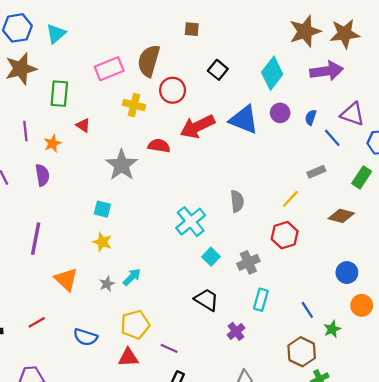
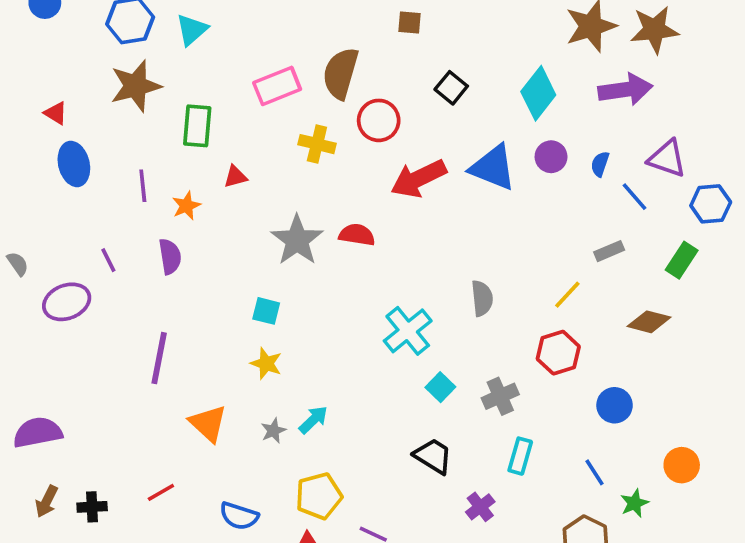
red triangle: (83, 125) -> (235, 177), turned -49
red semicircle: (159, 146) -> (357, 235), moved
blue circle: (347, 273) -> (615, 405), moved

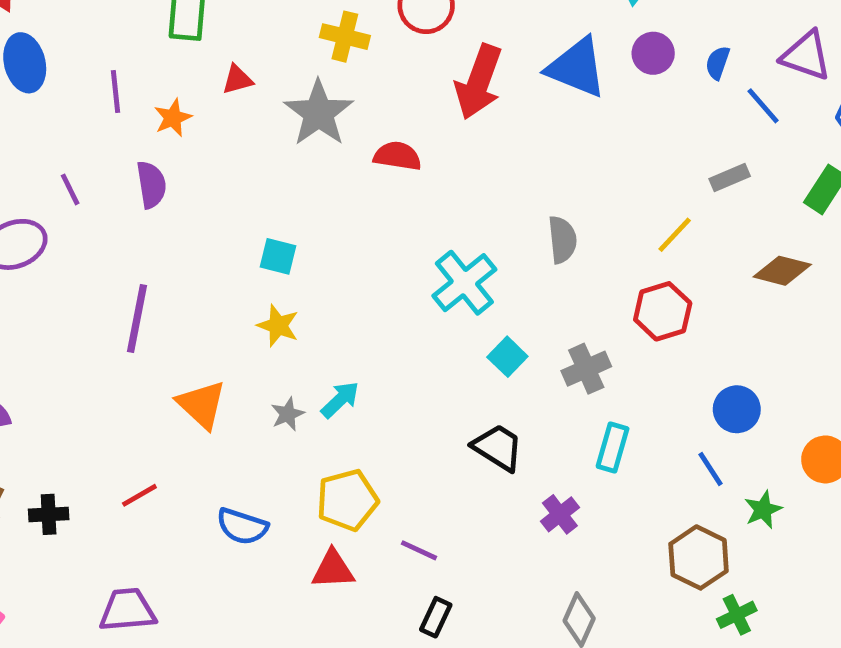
red arrow: (419, 178) -> (479, 82), turned -44
gray star: (297, 240) -> (319, 113), moved
blue circle: (615, 405) -> (737, 409), moved

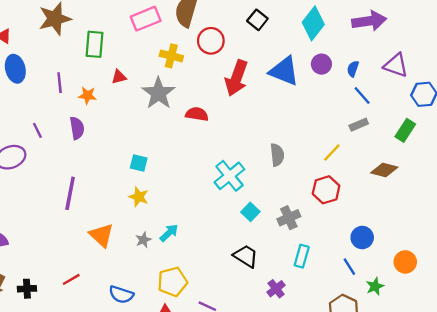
blue line: (763, 106) -> (362, 95), moved
orange star: (173, 118) -> (87, 95), turned 30

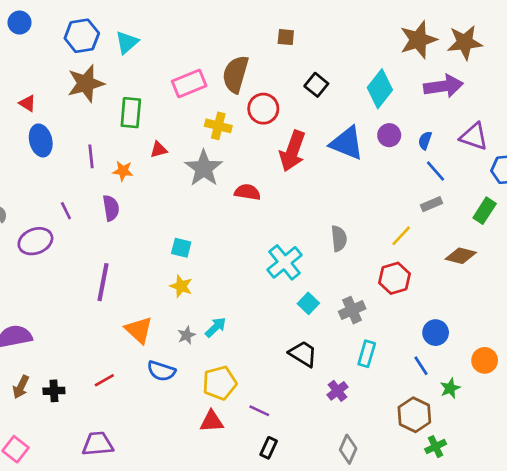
blue semicircle: (121, 295) -> (161, 371), moved

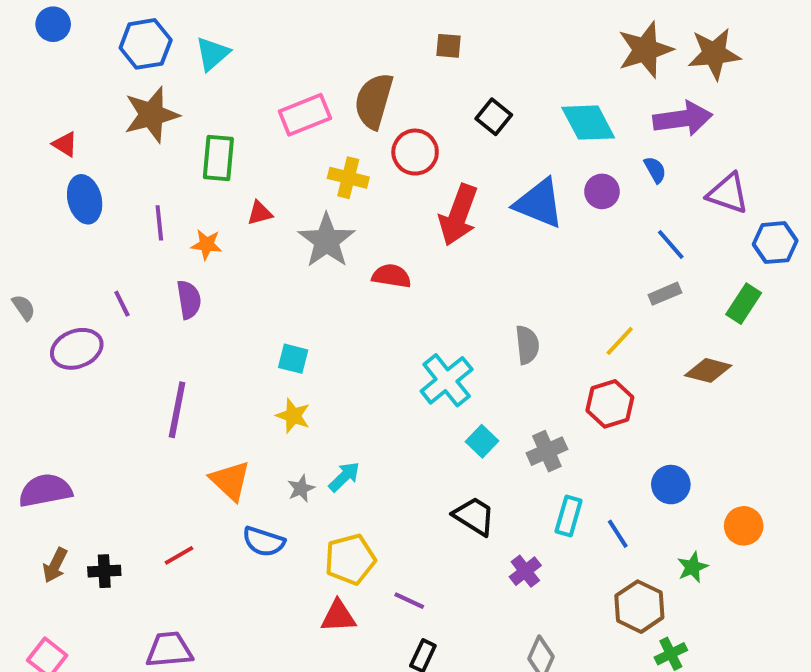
cyan diamond: (380, 89) -> (588, 123), turned -66
blue semicircle: (425, 140) -> (655, 170), moved, turned 132
blue line: (421, 366) -> (618, 534), moved

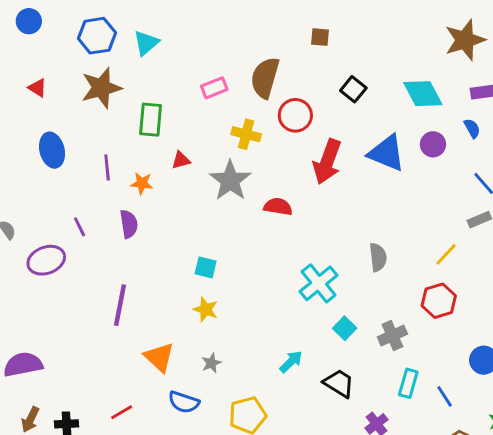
pink rectangle: (305, 115) -> (214, 88), size x0.7
red triangle: (65, 144) -> (38, 88), moved
cyan arrow: (344, 477) -> (291, 362), moved

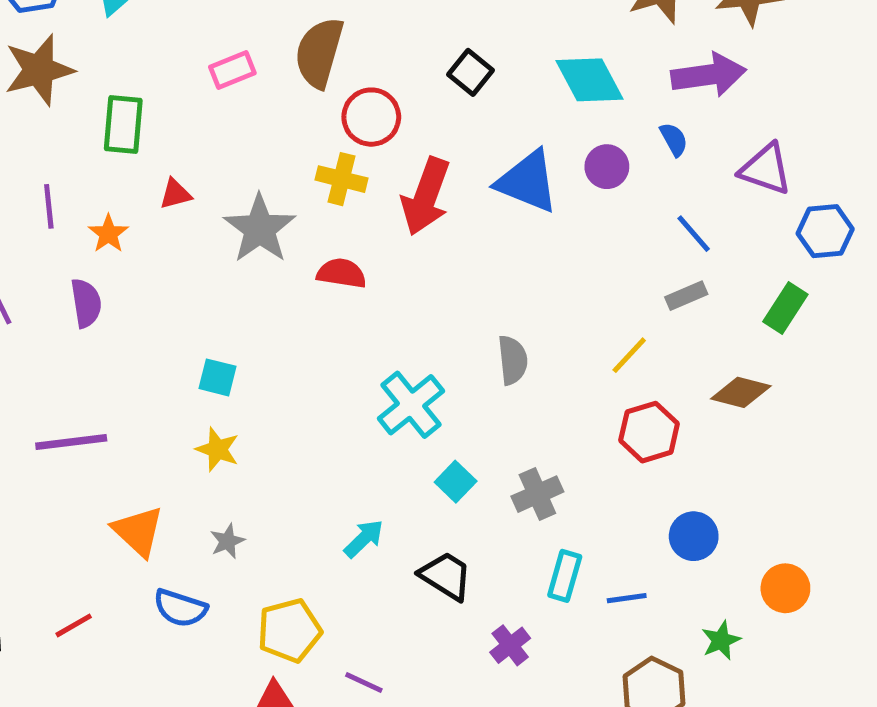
yellow cross: (246, 134) -> (342, 179), moved
orange star: (142, 183) -> (108, 234), turned 30
red hexagon: (439, 301) -> (649, 432), moved
purple line: (120, 305) -> (71, 442), turned 72
blue line: (445, 396) -> (627, 598), turned -65

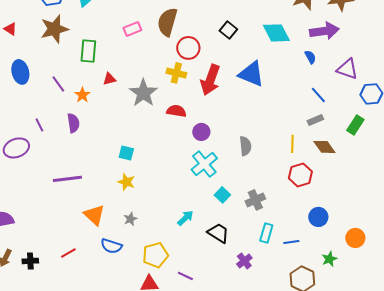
purple circle: (607, 167) -> (201, 132), moved
purple line: (49, 206) -> (58, 84), turned -30
yellow line: (629, 355) -> (292, 144), turned -42
brown diamond: (741, 392) -> (324, 147), moved, turned 40

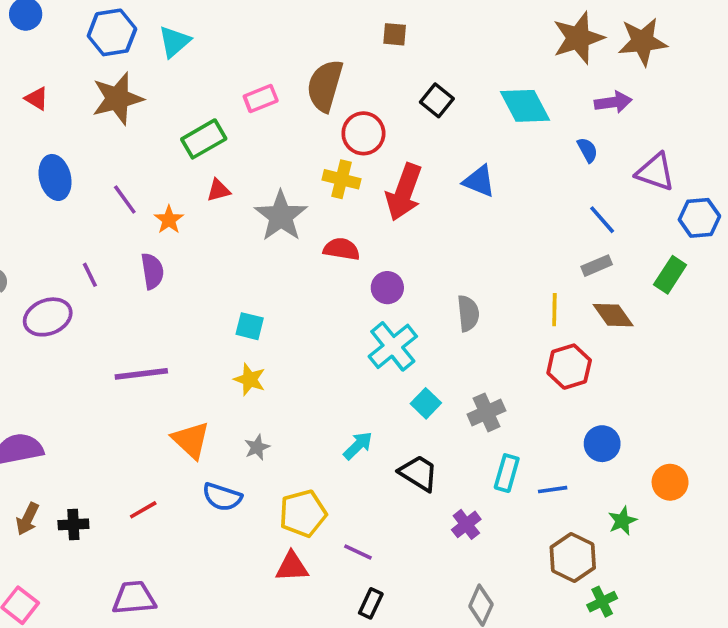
purple arrow: (324, 31) -> (613, 102), size x0.7
green rectangle: (88, 51) -> (204, 139), moved, turned 55
blue triangle: (251, 74) -> (479, 181), size x0.7

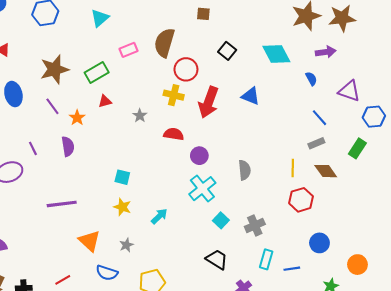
cyan triangle: (174, 42) -> (100, 18), moved
brown star: (117, 99) -> (55, 69), moved
gray star: (281, 216) -> (140, 116), size x0.5
cyan arrow: (358, 446) -> (159, 216), moved

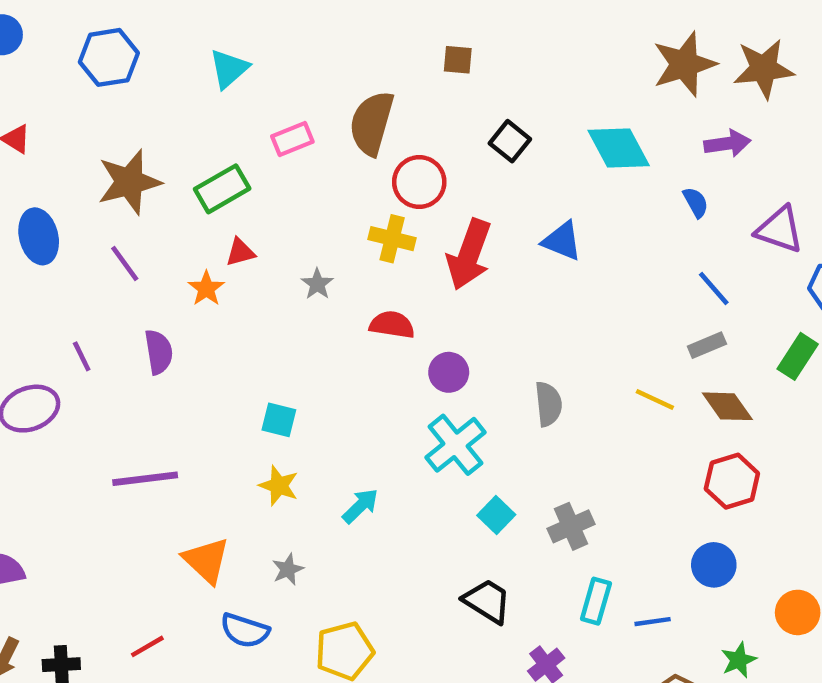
orange star: (77, 118) -> (206, 288), moved
yellow line: (293, 168) -> (655, 399), turned -66
red hexagon: (301, 200) -> (732, 481), moved

